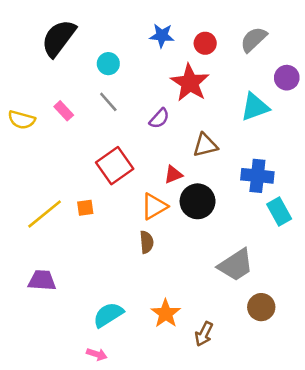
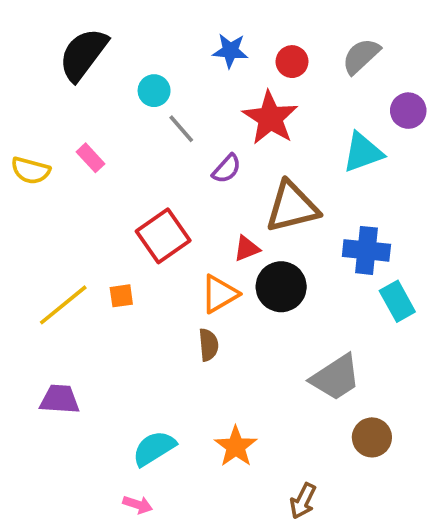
gray line: (108, 102) -> (181, 129), moved
brown triangle: (205, 145) -> (292, 207), size x1.5
brown arrow: (204, 334) -> (303, 501), moved

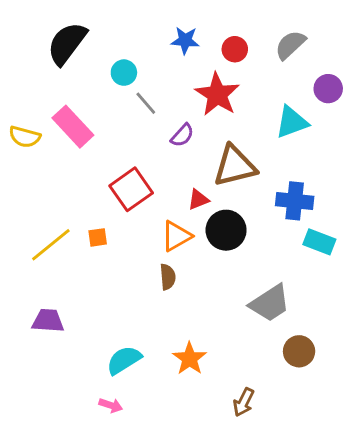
pink rectangle: (90, 158) -> (73, 127), size x1.8
cyan rectangle: (397, 301) -> (319, 242), turned -40

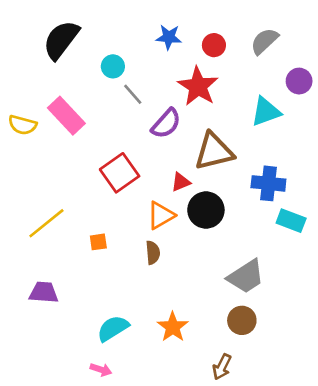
purple semicircle: (182, 135) -> (166, 124), size x1.4
orange square: (98, 237) -> (98, 242), moved
brown circle: (299, 351) -> (242, 320), moved

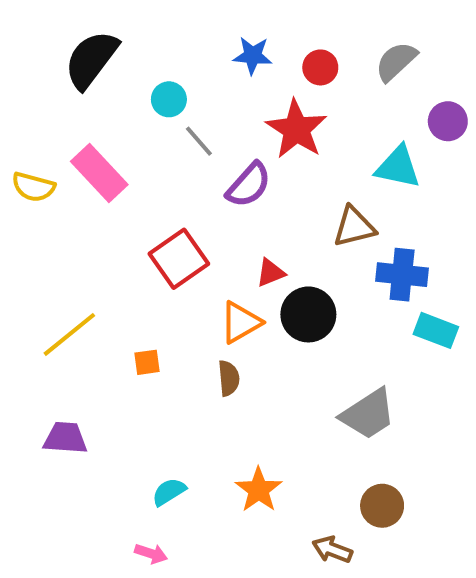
cyan triangle: (266, 112) -> (398, 167), turned 32
brown triangle: (214, 152) -> (354, 227), moved, size x0.7
brown circle: (242, 320) -> (382, 506), moved
cyan semicircle: (113, 328) -> (169, 492), size x0.7
brown arrow: (222, 367) -> (332, 550), turned 85

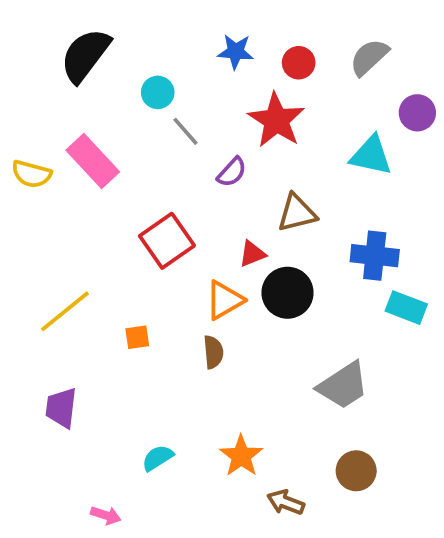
purple semicircle: (249, 185) -> (232, 172), size x0.7
brown triangle: (354, 227) -> (297, 213), moved
purple trapezoid: (65, 438) -> (61, 408), turned -87
brown arrow: (332, 550) -> (286, 502), moved
pink arrow: (151, 554) -> (106, 515), moved

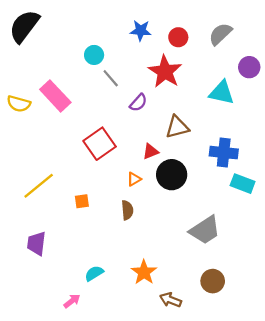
black semicircle: (85, 55) -> (24, 26), moved
orange triangle: (224, 300) -> (134, 179), size x0.6
pink arrow: (106, 515) -> (72, 301), moved, turned -56

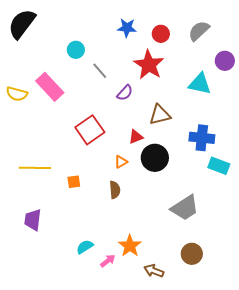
cyan circle: (94, 55) -> (76, 50), moved
yellow line: (39, 186) -> (35, 168), turned 40
pink arrow: (72, 301) -> (108, 261), moved

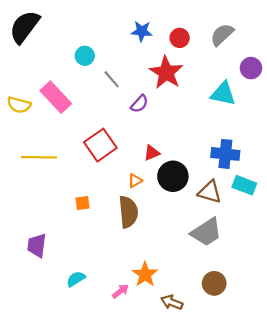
brown triangle: (160, 115) -> (210, 192), moved, turned 30
yellow line: (35, 168) -> (39, 157), moved
brown semicircle: (115, 190) -> (128, 212), size x1.6
cyan semicircle: (85, 247) -> (76, 279), moved

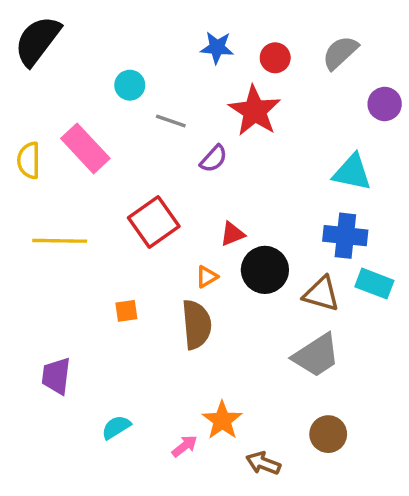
gray line: (112, 79) -> (171, 121), turned -30
cyan triangle: (223, 94) -> (352, 172), moved
yellow semicircle: (19, 105) -> (29, 160), turned 75

